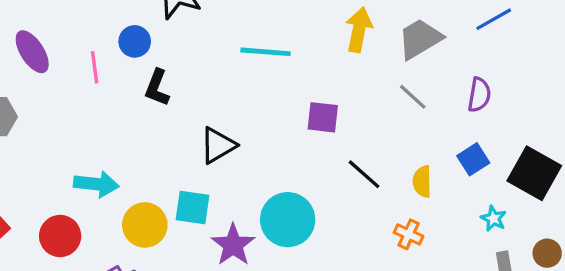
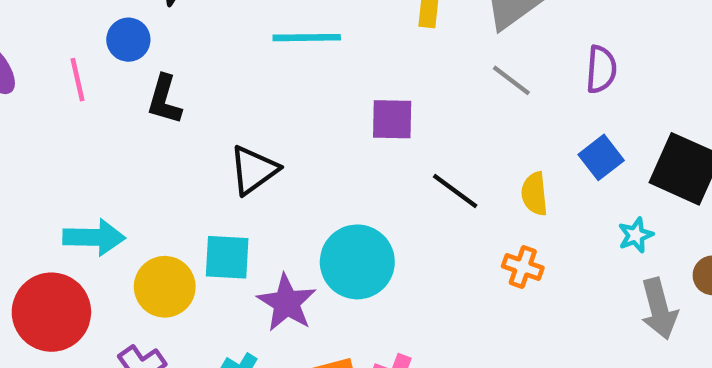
cyan star: (493, 219) -> (636, 235), turned 30
red circle: (60, 236) -> (51, 312), size x1.4

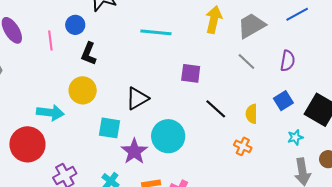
black triangle: (254, 170) -> (137, 98), moved
yellow circle: (165, 287) -> (83, 90), moved

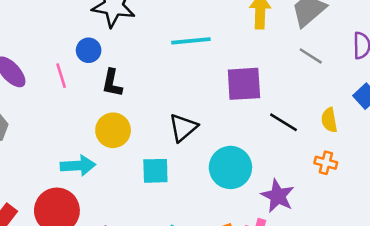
purple square: (191, 73) -> (244, 84), size x1.4
purple star: (134, 151) -> (278, 196), moved

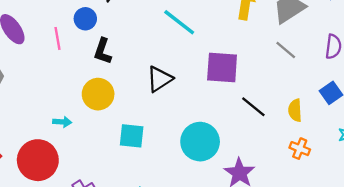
cyan line: (191, 41) -> (179, 22), turned 36
black triangle: (183, 128) -> (159, 79), moved
orange cross: (326, 163) -> (300, 149), moved
cyan arrow: (78, 166) -> (62, 122), size x0.6

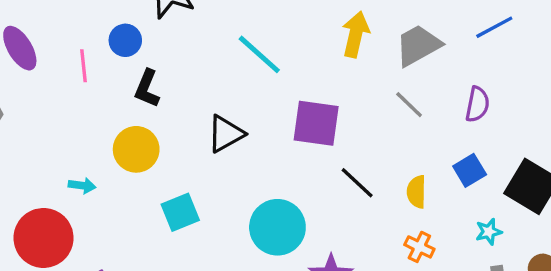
cyan square: (132, 136) -> (180, 212), turned -32

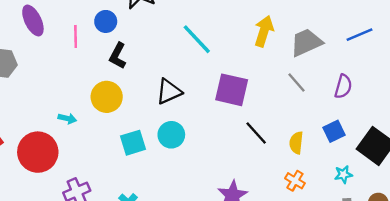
cyan circle: (277, 227) -> (171, 135), moved, size x0.7

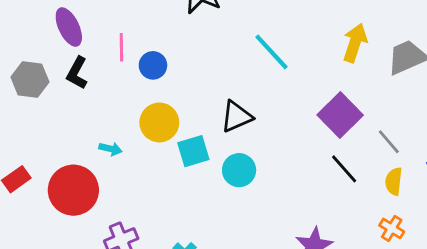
blue circle: (106, 21) -> (153, 65), moved
black L-shape: (118, 56) -> (77, 73), moved
gray line: (296, 83) -> (389, 142), moved
purple square: (232, 90) -> (340, 115), moved, turned 32
cyan square: (133, 143) -> (193, 151), moved

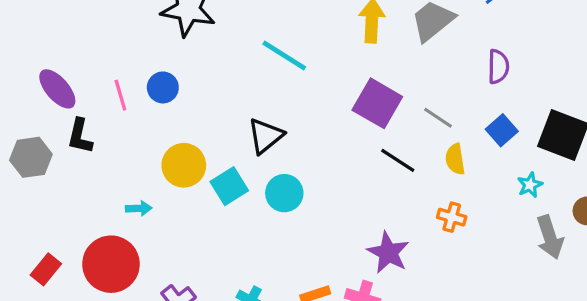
blue circle: (153, 65) -> (163, 87), moved
orange cross: (392, 228) -> (452, 217), moved

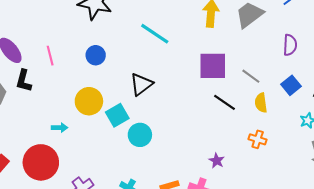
blue circle: (163, 87) -> (96, 55), moved
purple square: (377, 103) -> (213, 66), turned -32
cyan circle: (284, 193) -> (140, 135), moved
purple star: (388, 253) -> (217, 161), size x0.6

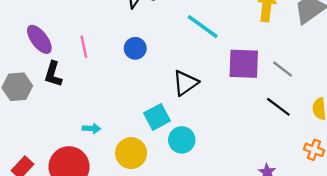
purple square: (213, 66) -> (244, 64), moved
gray line: (251, 76) -> (283, 69), moved
yellow circle: (89, 101) -> (131, 153), moved

